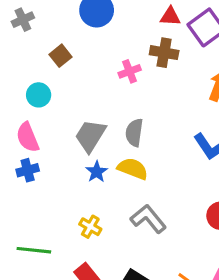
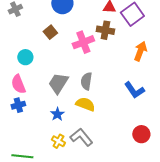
brown square: (61, 56) -> (50, 32), moved
pink cross: (130, 71) -> (83, 42), size x1.5
blue star: (97, 172) -> (57, 114), moved
gray L-shape: (148, 219) -> (81, 137), moved

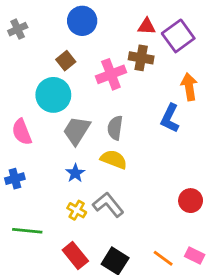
orange arrow: (140, 51) -> (189, 87), turned -30
cyan circle: (25, 57) -> (53, 95), moved, size x1.6
blue L-shape: (134, 90) -> (170, 118), moved, turned 60
blue cross: (18, 105) -> (15, 179), moved

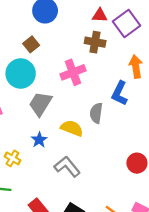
pink cross: (111, 74) -> (73, 72), moved
gray semicircle: (115, 128) -> (96, 113), moved
yellow cross: (77, 210) -> (12, 158), moved

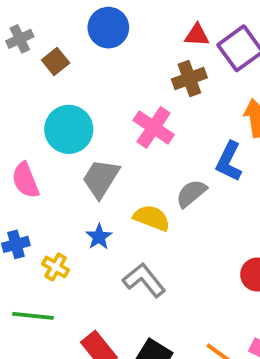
brown cross: (95, 42) -> (189, 78), turned -30
brown square: (31, 44) -> (56, 61), moved
pink cross: (73, 72) -> (154, 127), turned -35
gray semicircle: (96, 113) -> (191, 193), turned 42

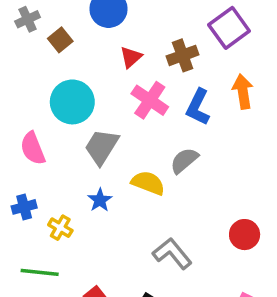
red triangle: (197, 35) -> (131, 57), moved, turned -45
blue L-shape: (229, 161) -> (198, 107), moved
gray L-shape: (144, 280) -> (172, 253), moved

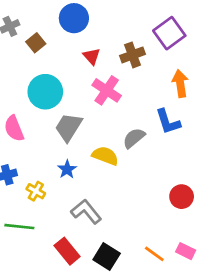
red triangle: (131, 57) -> (92, 56), turned -30
blue L-shape: (198, 107) -> (168, 122), moved, turned -44
gray L-shape: (172, 253) -> (86, 212), moved

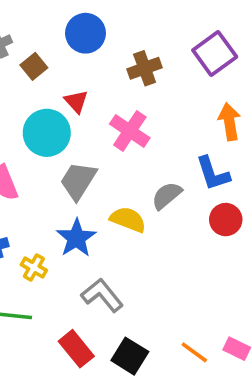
brown cross: (133, 55) -> (145, 68), moved
red triangle: (92, 56) -> (76, 101), moved
blue star: (67, 169) -> (76, 238), size x1.5
red circle: (182, 197) -> (226, 220), moved

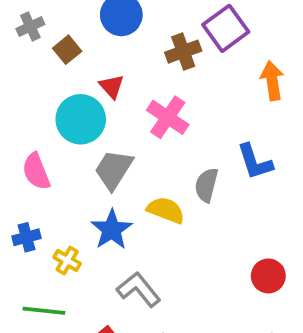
purple square: (215, 54) -> (226, 28), moved
orange arrow: (229, 122) -> (272, 81), moved
gray semicircle: (167, 196) -> (206, 185), turned -36
red circle: (226, 220) -> (268, 276), moved

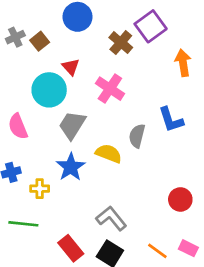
gray cross: (30, 26) -> (15, 37), moved
brown cross: (183, 52) -> (121, 43), turned -30
yellow cross: (67, 260) -> (40, 189), turned -30
gray L-shape: (139, 289) -> (111, 218), moved

